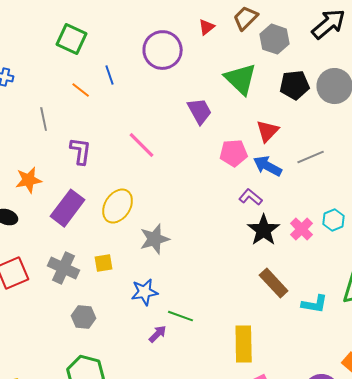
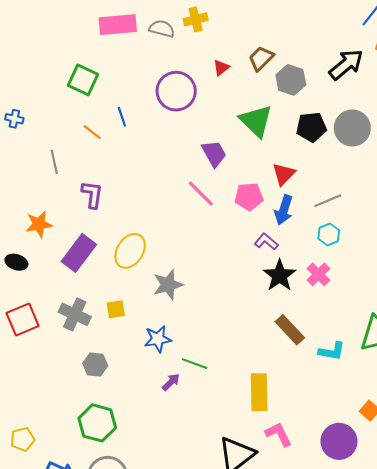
pink line: (142, 145) -> (201, 194), moved
blue arrow: (268, 166) -> (284, 210), turned -100
cyan hexagon: (334, 220) -> (329, 234), moved

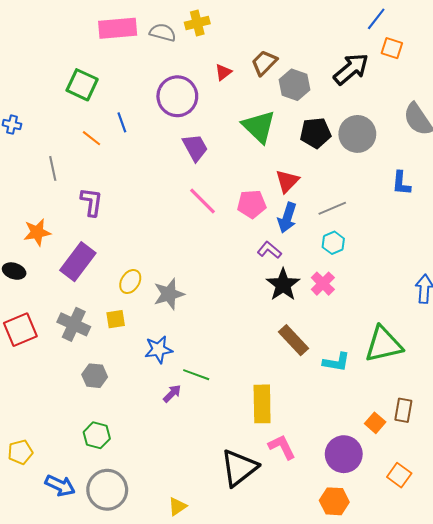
purple trapezoid: (214, 154) -> (195, 148), moved
yellow ellipse: (130, 251) -> (130, 282), moved, size x0.7
green hexagon: (97, 423) -> (97, 435), size x0.7

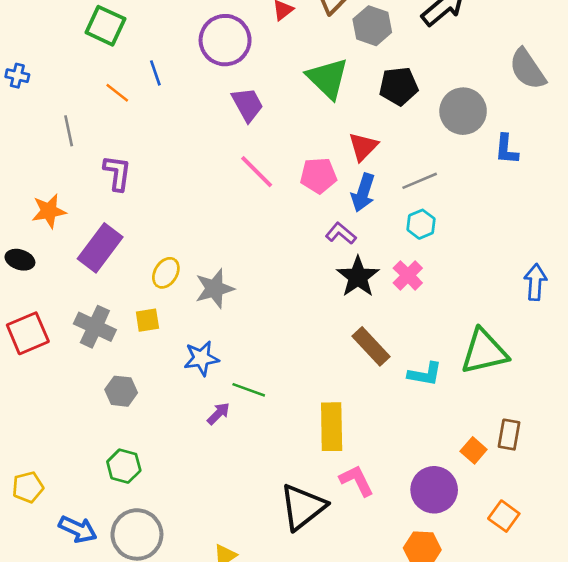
gray circle: (357, 134) -> (463, 111), moved

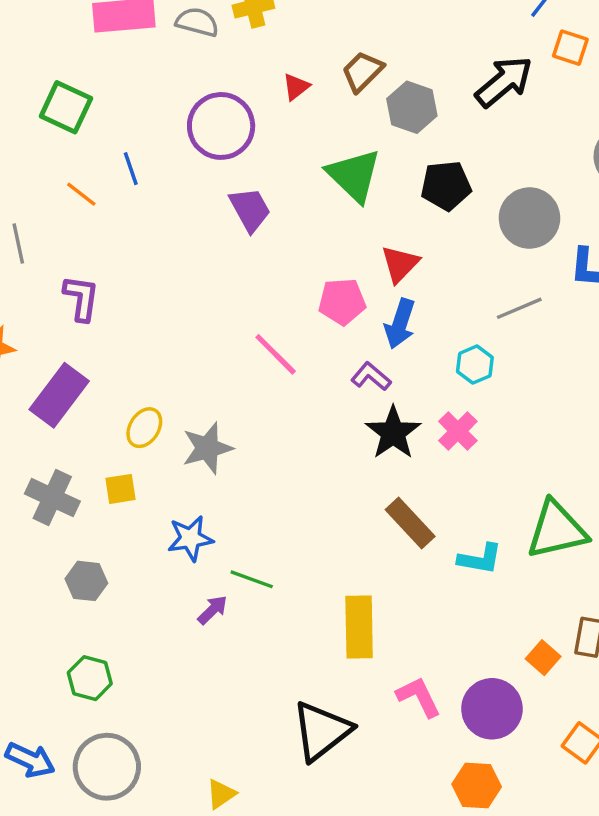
pink line: (257, 172) -> (276, 354), moved
gray line: (420, 181) -> (519, 308), moved
pink L-shape: (357, 481) -> (419, 697), moved

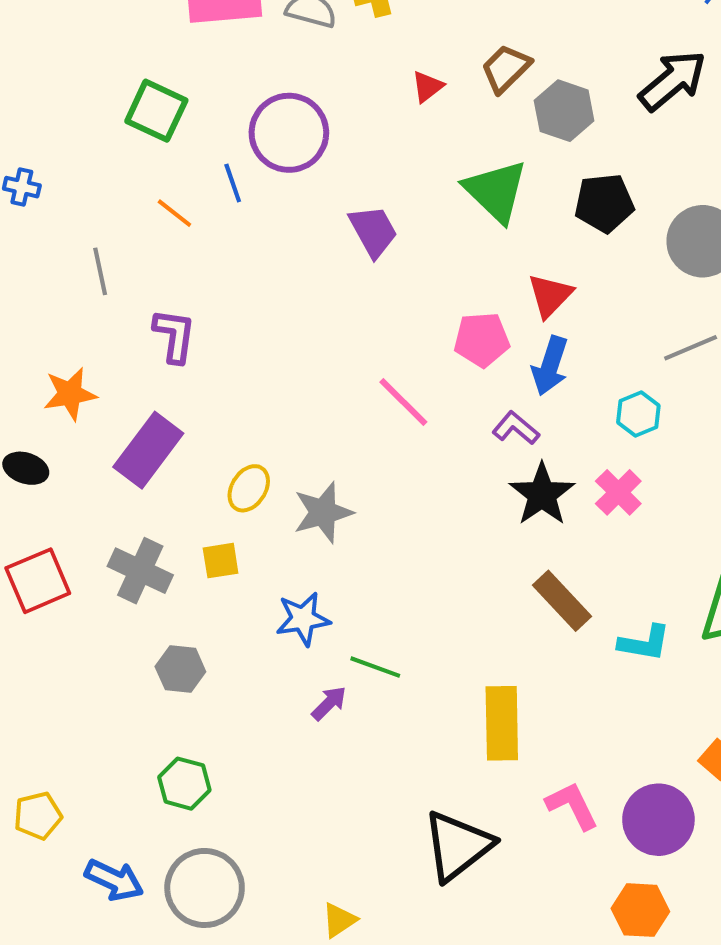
purple circle: (221, 126) -> (289, 133), moved

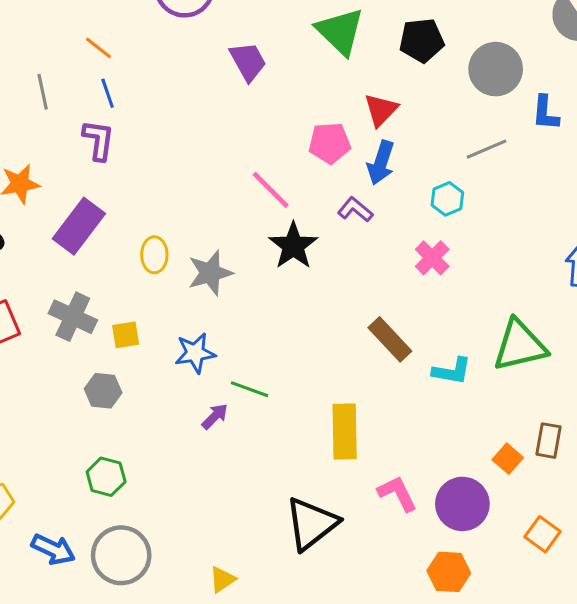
blue line: (233, 183) -> (108, 93), moved
yellow ellipse: (249, 488) -> (154, 255), turned -32
black star: (542, 494) -> (293, 246), moved
yellow square: (221, 561) -> (126, 335), moved

